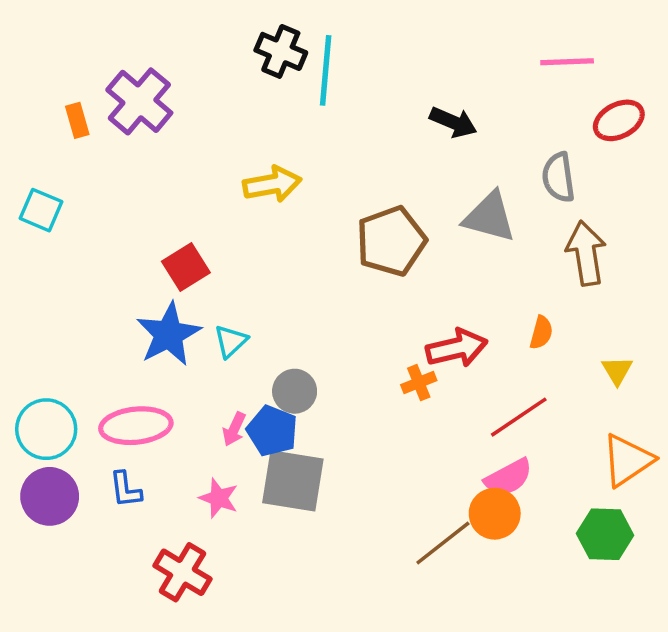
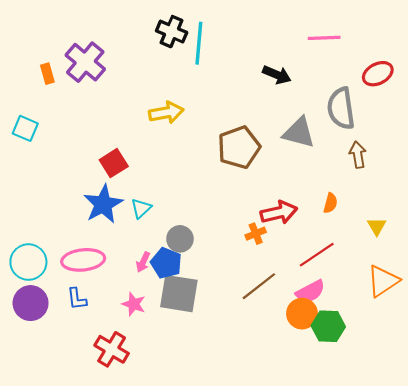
pink line: (567, 62) -> (324, 38), moved
gray semicircle: (558, 177) -> (341, 108), size x1.4
brown arrow: (586, 253) -> (358, 155), size x0.7
green hexagon: (605, 534) -> (328, 326), moved
brown line: (443, 543) -> (259, 286), moved

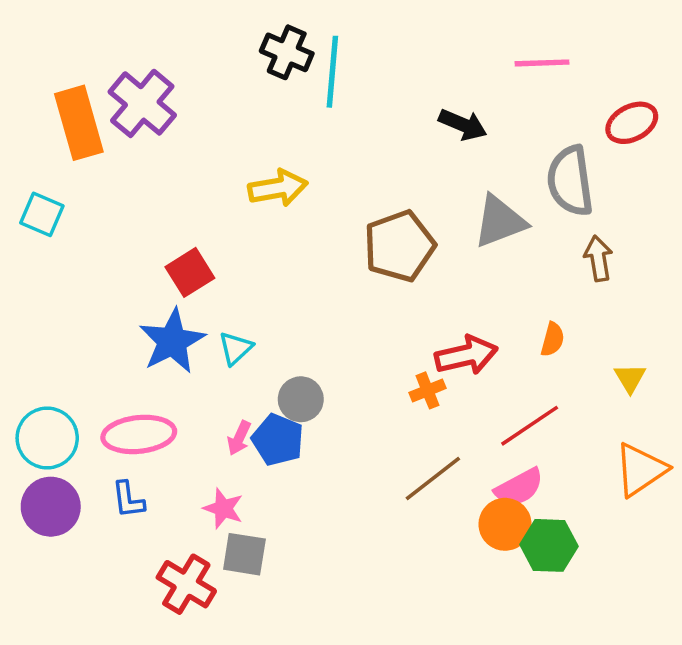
orange rectangle: (47, 74) -> (79, 123), size x2.0
gray triangle: (299, 133) -> (500, 221), turned -36
gray square: (179, 294) -> (244, 554), moved, size x0.7

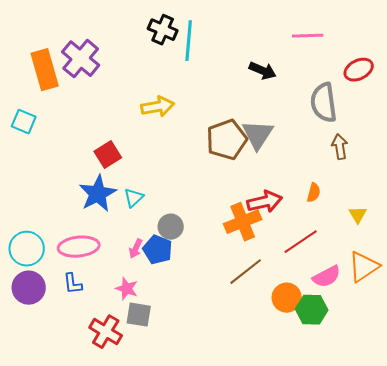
gray triangle: (500, 221) -> (258, 135), moved, turned -36
orange cross: (428, 390) -> (243, 222), size x1.8
pink semicircle: (519, 487) -> (327, 277), moved

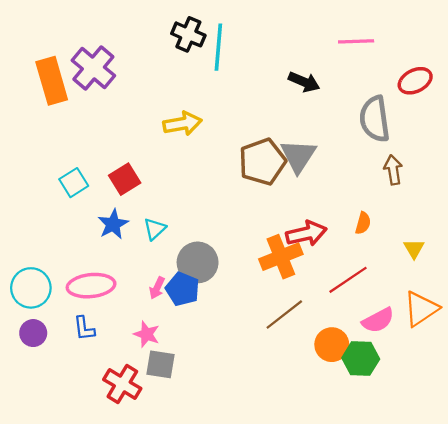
cyan square: (24, 122) -> (74, 183), moved, turned 35
blue star: (98, 194) -> (113, 224), size x0.7
gray circle: (171, 227) -> (198, 262), size x1.4
purple circle: (29, 288) -> (33, 333), size x0.7

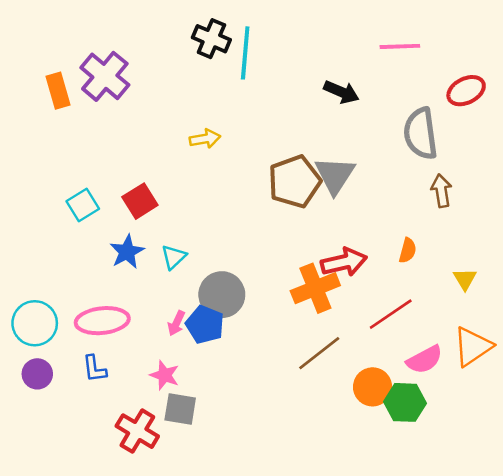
orange rectangle: (52, 81) -> (58, 91), size x0.7
yellow arrow: (182, 124) -> (205, 139), size x0.7

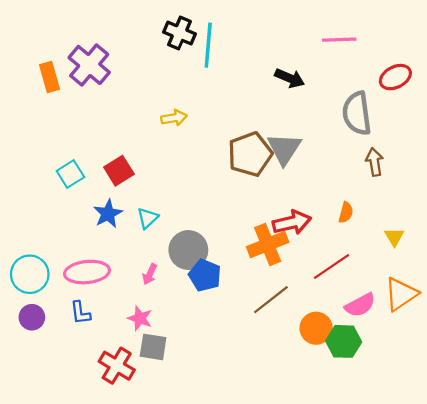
blue pentagon: (205, 325) -> (205, 275), moved

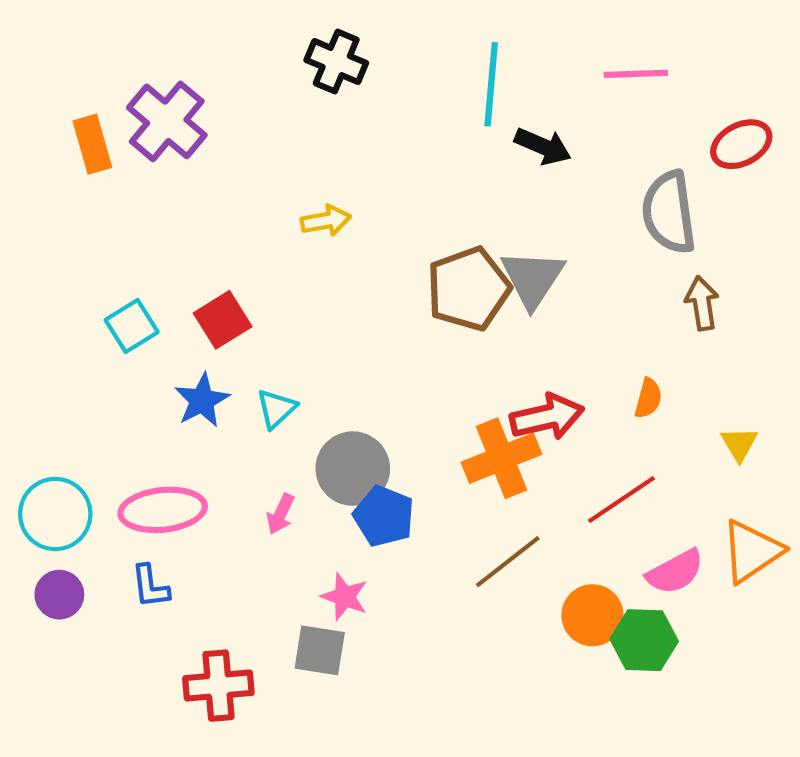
cyan line: (208, 45) -> (491, 84), moved
pink star: (140, 318) -> (344, 597), moved
gray square: (153, 347) -> (320, 650), moved
red cross: (117, 366) -> (218, 686), turned -36

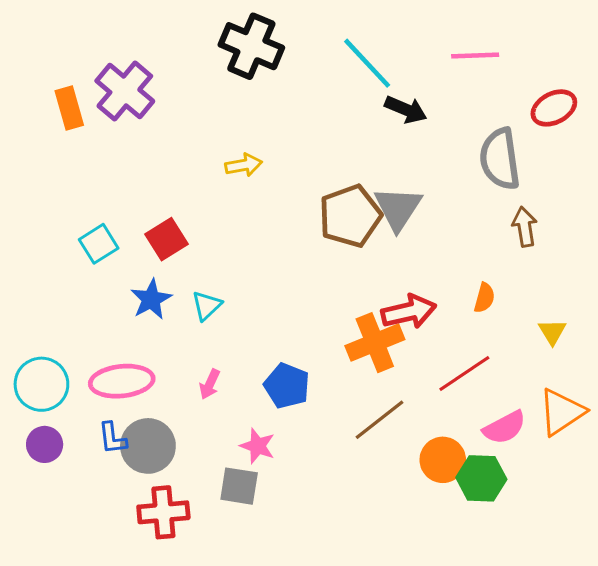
black cross: (336, 61) -> (251, 46), size x1.4
cyan line: (491, 84) -> (367, 63), turned -48
gray circle: (353, 469) -> (148, 446), moved

